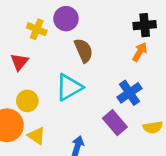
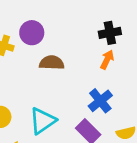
brown semicircle: (84, 50) -> (52, 63), turned -60
cyan triangle: (69, 87) -> (42, 121), moved

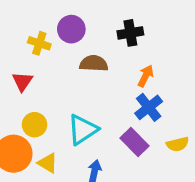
black cross: (110, 33) -> (130, 33), moved
orange arrow: (107, 60) -> (146, 76), moved

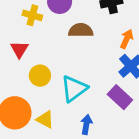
yellow circle: (35, 125) -> (40, 76), moved

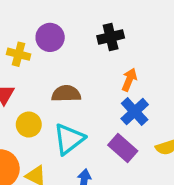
brown semicircle: (81, 30) -> (66, 94), moved

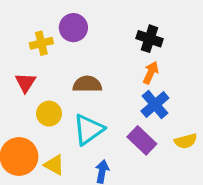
black cross: (111, 37) -> (150, 39), moved, turned 30
yellow cross: (19, 54) -> (41, 43), turned -30

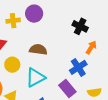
orange arrow: (151, 73) -> (91, 47), moved

